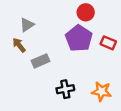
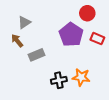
red circle: (86, 12) -> (87, 13), moved
orange star: (101, 91) -> (81, 77), moved

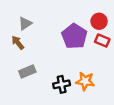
red circle: (87, 13) -> (99, 21), moved
gray rectangle: (36, 55) -> (27, 72), moved

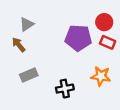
purple pentagon: (74, 36) -> (78, 38), turned -30
orange star: (85, 81) -> (101, 76), moved

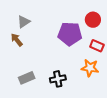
red rectangle: (108, 42) -> (97, 46), moved
gray rectangle: (29, 75) -> (27, 78), moved

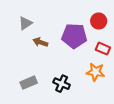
brown arrow: (17, 40) -> (40, 42), moved, turned -32
black cross: (58, 79) -> (62, 84), turned 35

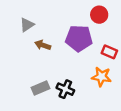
red circle: (99, 21) -> (99, 15), moved
gray rectangle: (29, 83) -> (40, 88), moved

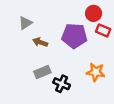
red rectangle: (109, 52) -> (103, 30), moved
gray rectangle: (40, 88) -> (42, 72), moved

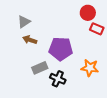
purple pentagon: (74, 36) -> (61, 49), moved
brown arrow: (40, 42) -> (30, 40), moved

